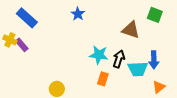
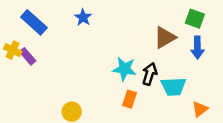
blue star: (78, 14) -> (83, 17), moved
brown triangle: (131, 30) -> (165, 37), turned -48
blue arrow: (154, 60) -> (197, 48), moved

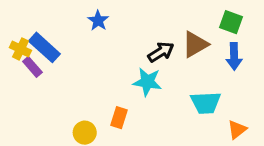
blue rectangle: (34, 22) -> (44, 47), moved
yellow cross: (13, 50) -> (20, 49), moved
black arrow: (150, 74) -> (161, 52), moved, turned 40
orange rectangle: (130, 99) -> (119, 118), moved

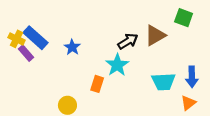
blue star: (98, 21) -> (72, 47), moved
blue arrow: (234, 56) -> (192, 77), moved
cyan star: (147, 82) -> (117, 65), turned 30
orange rectangle: (119, 118) -> (97, 84), moved

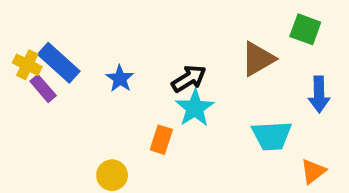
black arrow: (128, 41) -> (189, 79), moved
blue arrow: (192, 77) -> (319, 94), moved

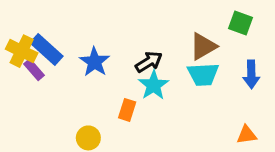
yellow cross: (27, 65) -> (22, 51), size x1.4
blue star: (120, 79) -> (95, 62), size x1.4
cyan trapezoid: (272, 136) -> (203, 74), moved
orange triangle: (313, 171) -> (247, 135), turned 30

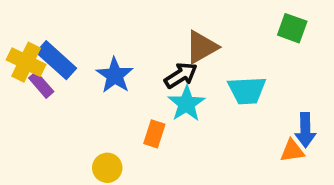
brown triangle: (203, 46) -> (202, 47), moved
blue arrow: (251, 74) -> (305, 130), moved
orange triangle: (247, 135) -> (292, 151), moved

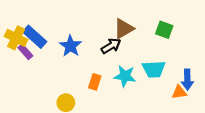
green square: (292, 28) -> (164, 30), moved
cyan trapezoid: (247, 90) -> (154, 69), moved
cyan star: (186, 104) -> (125, 76), moved, turned -30

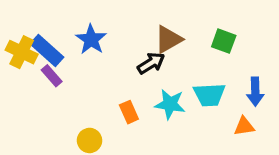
blue star: (70, 46) -> (91, 39), moved
purple rectangle: (25, 52) -> (52, 76), moved
blue arrow: (187, 80) -> (255, 92), moved
orange rectangle: (95, 82) -> (129, 112), turned -42

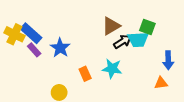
blue star: (91, 39) -> (60, 48), moved
black arrow: (151, 63) -> (122, 42), moved
cyan trapezoid: (209, 95) -> (138, 39), moved

